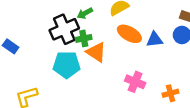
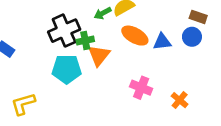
green arrow: (85, 13) -> (103, 13), moved
orange triangle: (96, 52) -> (99, 55), turned 35
orange cross: (171, 93) -> (180, 100), turned -35

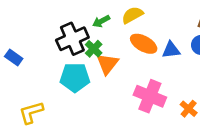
green arrow: (103, 13) -> (101, 21), moved
green cross: (85, 41) -> (94, 49), turned -35
pink cross: (141, 88) -> (150, 96), size x1.4

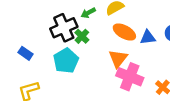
blue rectangle: (14, 57) -> (26, 53), moved
orange triangle: (107, 64) -> (118, 59), moved
cyan pentagon: (75, 77) -> (66, 61), turned -30

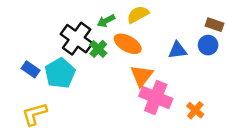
black cross: (64, 28) -> (77, 39), turned -30
orange ellipse: (124, 32) -> (128, 44), moved
cyan pentagon: (66, 61) -> (60, 73), moved

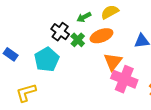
black cross: (77, 39) -> (60, 32), size x0.7
orange ellipse: (128, 44) -> (101, 36), turned -50
blue rectangle: (31, 69) -> (11, 54), moved

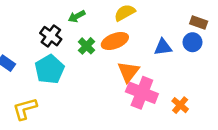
green arrow: (84, 17) -> (77, 16), moved
black cross: (60, 32) -> (51, 36), moved

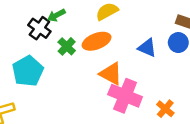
black cross: (51, 36) -> (39, 28), moved
blue triangle: (163, 47) -> (147, 48), turned 30
orange triangle: (128, 72) -> (111, 74), turned -40

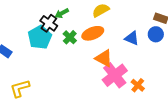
cyan pentagon: (28, 71) -> (40, 37), moved
pink cross: (125, 96) -> (115, 75), turned 30
orange cross: (165, 109) -> (138, 85), moved

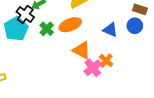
pink cross: (115, 75) -> (93, 68), size x0.7
orange cross: (138, 85) -> (106, 61), moved

